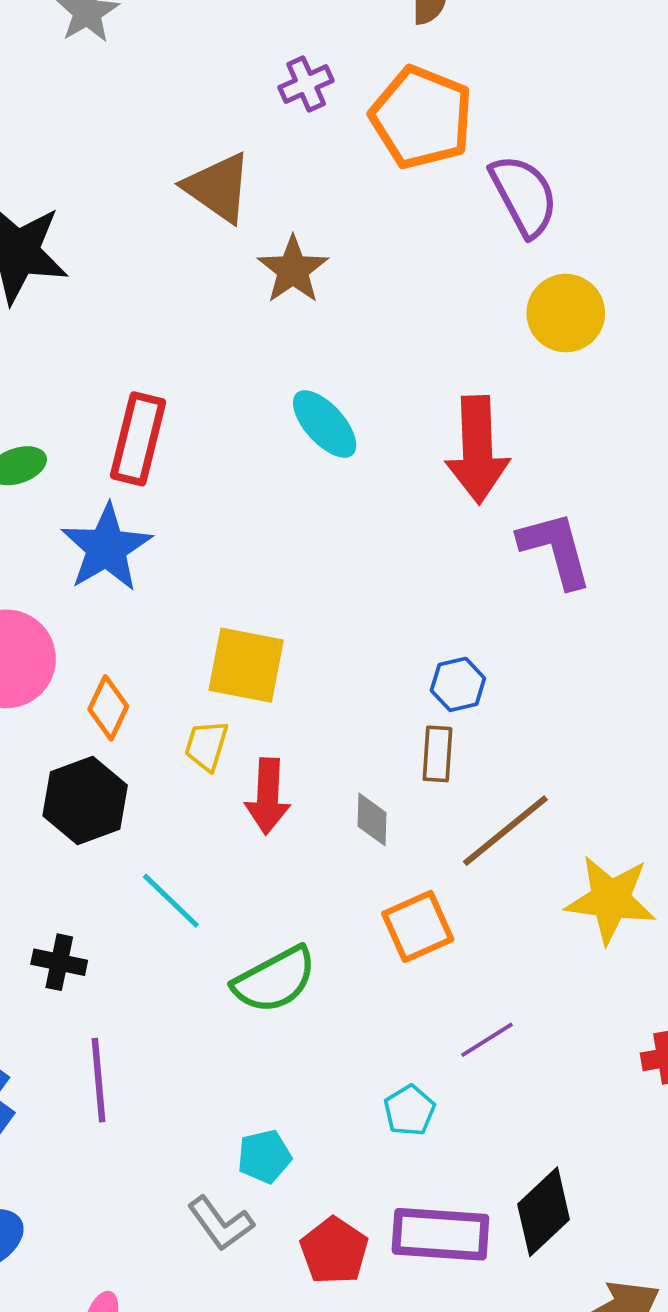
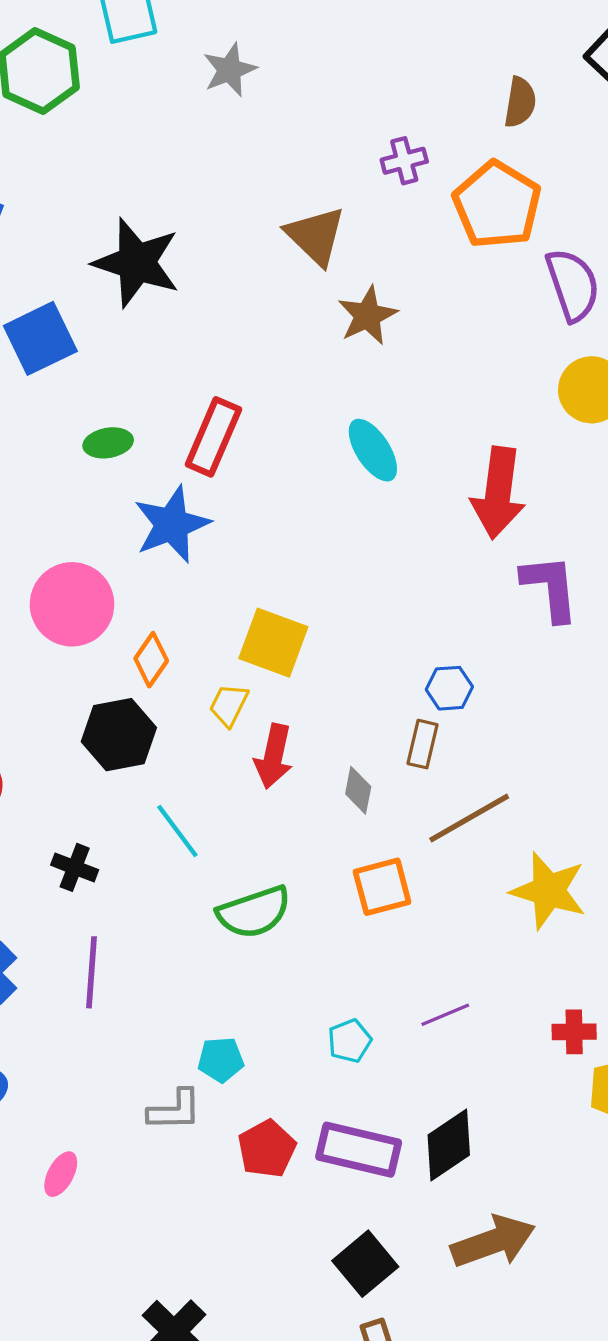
purple line: (487, 1040) -> (445, 1015), moved
gray L-shape: (221, 1223) -> (175, 1110), turned -64

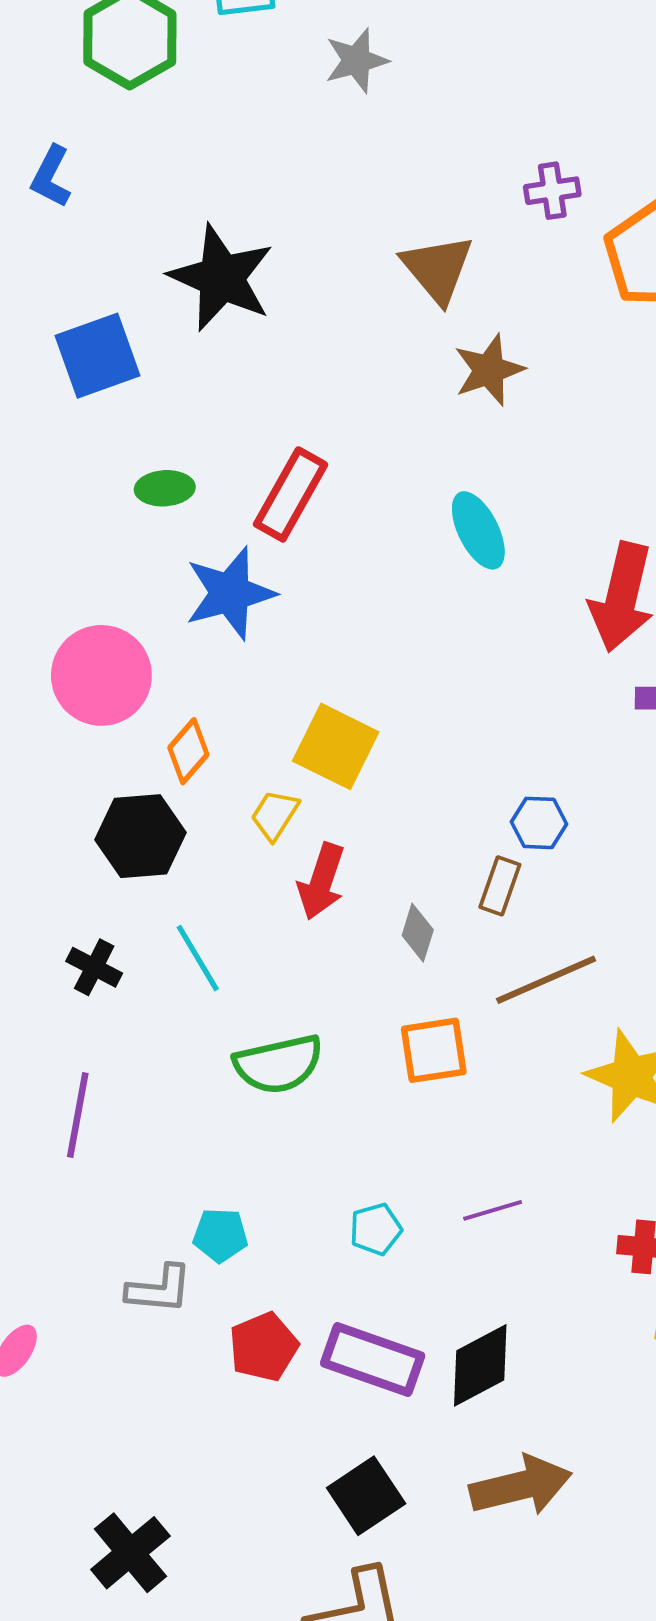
black cross: (75, 867) -> (94, 967), moved

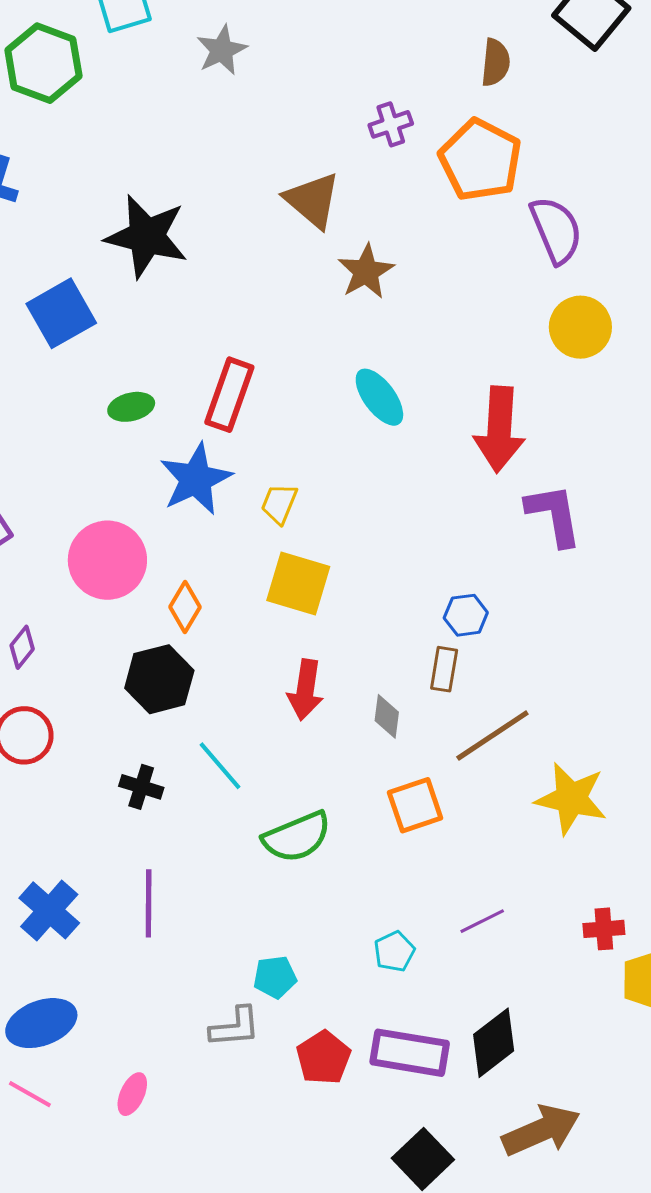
yellow trapezoid: (275, 815) -> (279, 504), moved

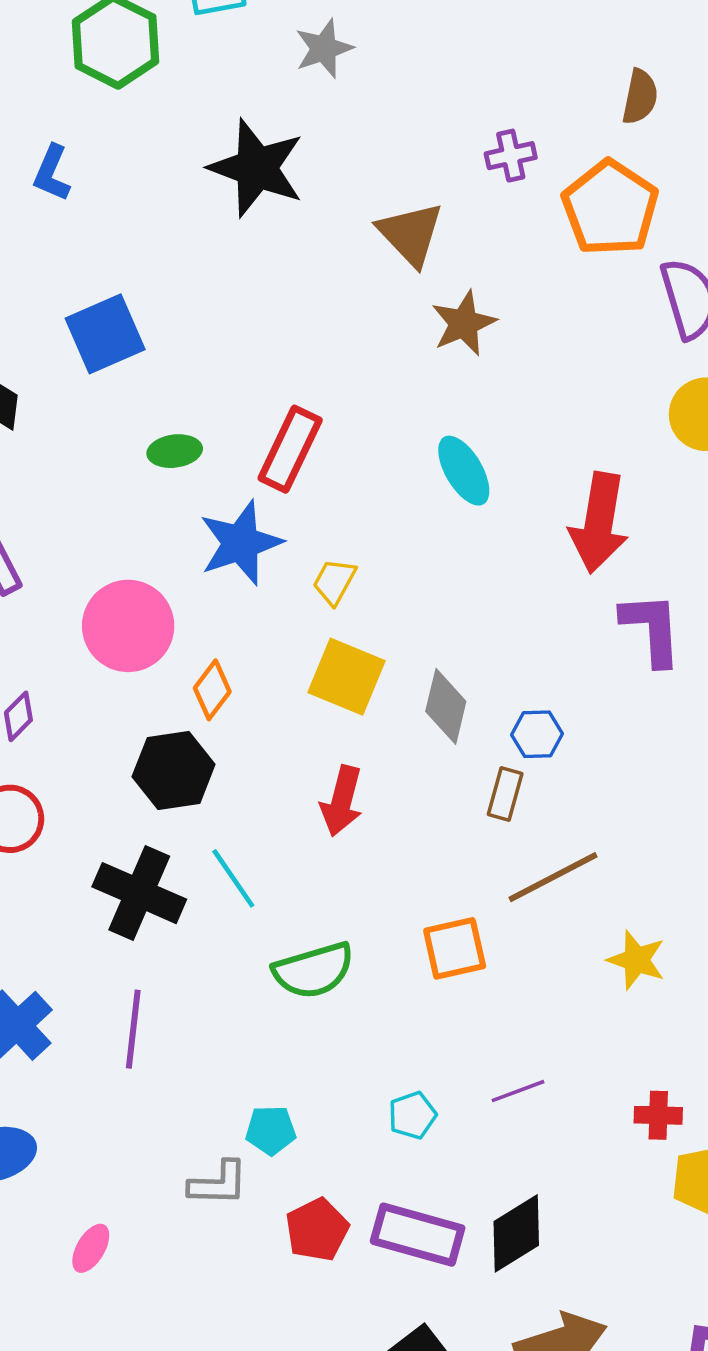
black star: (147, 236) -> (257, 168), moved
gray diamond: (387, 716) -> (446, 706), moved, size x1.4
black cross: (141, 787) -> (139, 893), size x1.8
yellow star: (571, 799) -> (636, 960), size x0.7

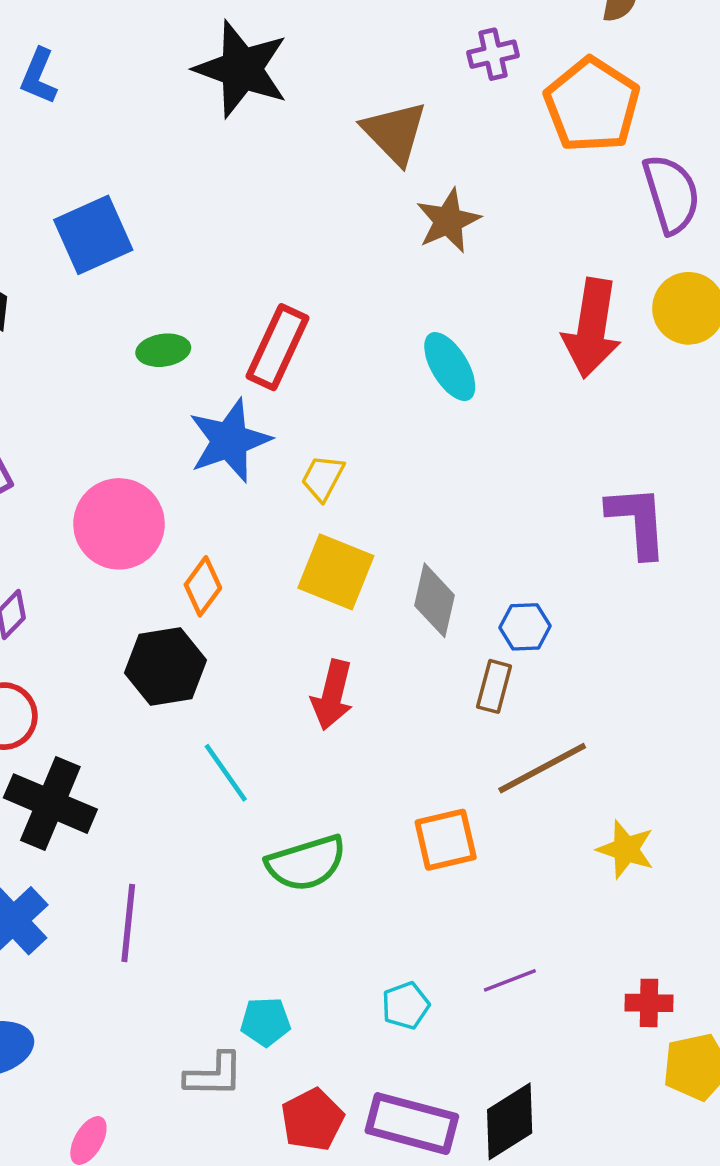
red arrow: (599, 523) -> (592, 328), moved
black cross: (139, 893) -> (50, 804), moved

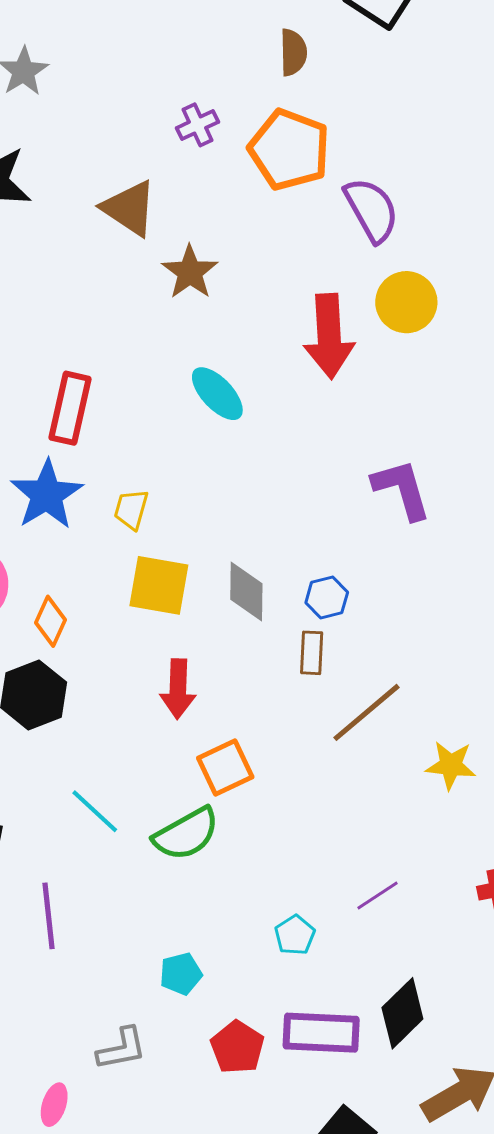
cyan line: (226, 773) -> (95, 811), moved
orange square: (446, 840) -> (225, 768), moved
gray L-shape: (214, 1075) -> (122, 1049), moved

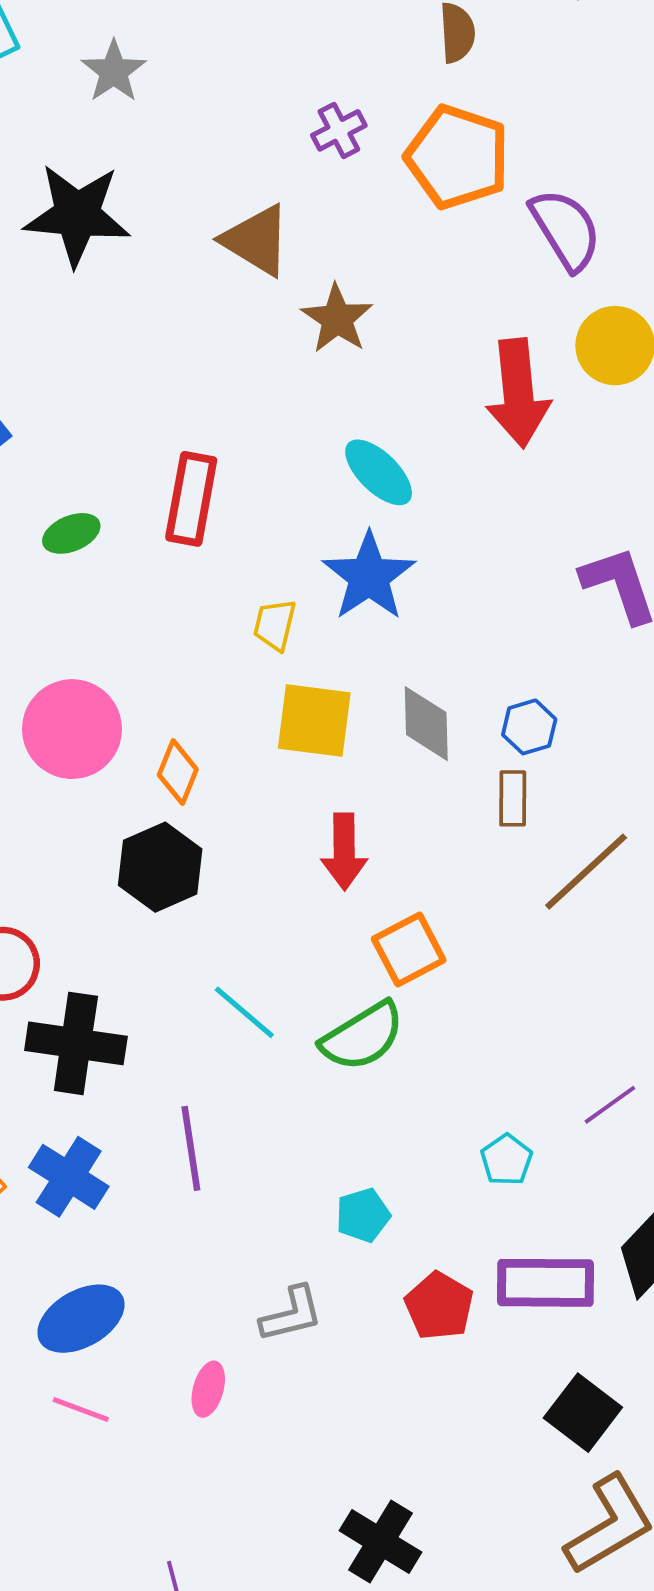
blue star: (47, 495) -> (369, 576), moved

